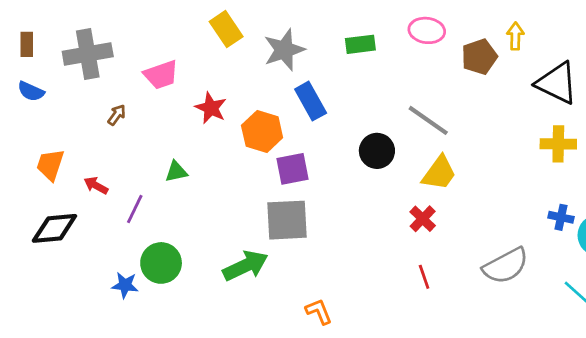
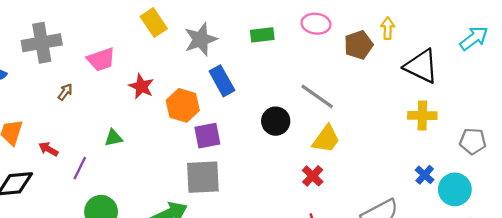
blue cross: (561, 217) -> (425, 175), turned 30

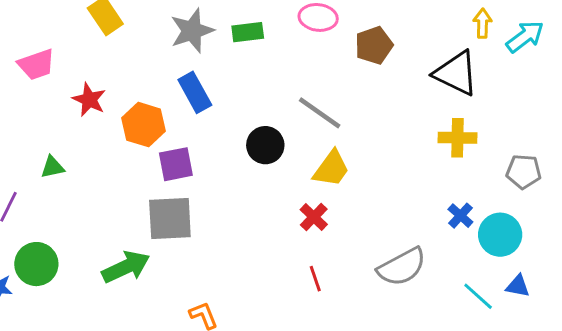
yellow arrow: (388, 28) -> (483, 23), moved
gray star: (201, 39) -> (192, 31), moved

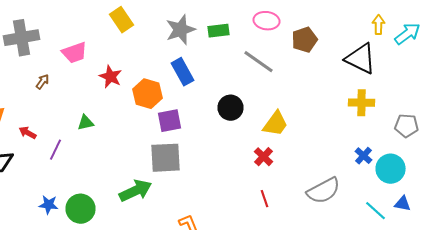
gray line: (320, 113) -> (258, 62), moved
green circle: (36, 264) -> (80, 209), moved

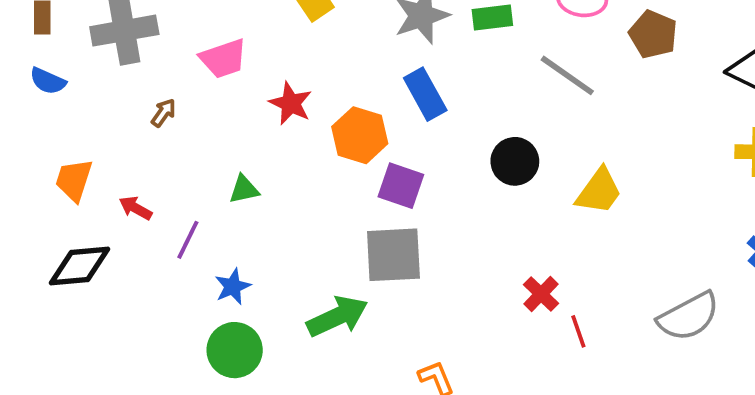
brown pentagon: (304, 40) -> (653, 34), turned -30
purple square: (170, 121) -> (401, 186), turned 30
red cross: (264, 157) -> (541, 294), moved
blue star: (48, 205) -> (233, 287), moved, turned -30

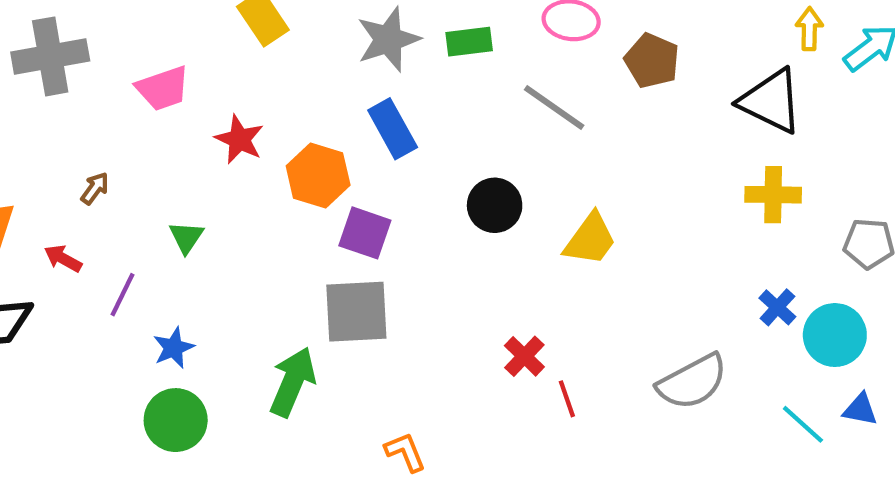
brown arrow: (164, 113) -> (95, 188), moved
green triangle: (244, 189) -> (186, 237), turned -44
green arrow: (337, 316) -> (293, 382), turned -42

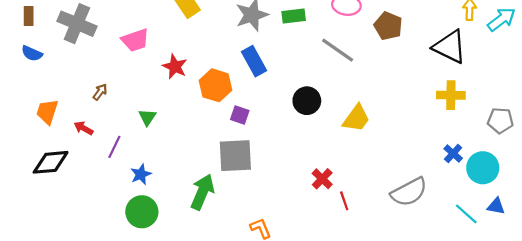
gray cross: (50, 56) -> (77, 24), turned 33
purple square: (365, 233) -> (240, 115), size x0.7

